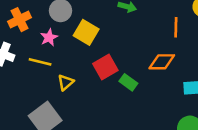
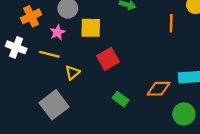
yellow square: (86, 32) -> (91, 28), turned -30
orange diamond: (162, 62) -> (159, 89), moved
green rectangle: (128, 82) -> (121, 99), moved

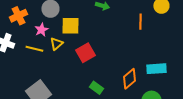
yellow triangle: (72, 73) -> (56, 44), moved
orange diamond: (159, 89) -> (129, 79), turned -40

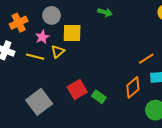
orange line: (140, 22) -> (146, 59), moved, turned 56
red square: (85, 53) -> (77, 90), moved

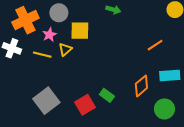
orange cross: (19, 23) -> (25, 20), size x1.4
orange line: (146, 59) -> (155, 45), moved
red square: (77, 90) -> (85, 105), moved

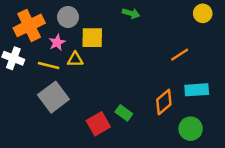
yellow triangle: (65, 49) -> (75, 59), turned 40
gray square: (46, 101) -> (53, 97), moved

